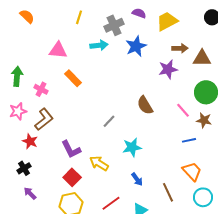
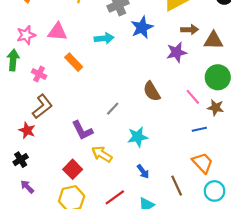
cyan arrow: (99, 45) -> (104, 38), moved
pink star: (18, 111) -> (26, 35), moved
purple L-shape: (71, 149) -> (82, 130), moved

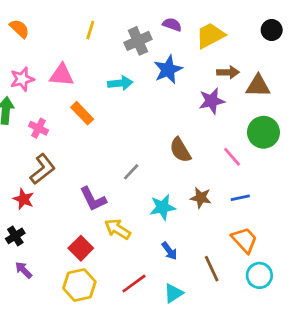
brown star: (216, 108) -> (201, 198), moved

